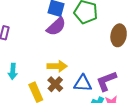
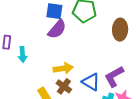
cyan arrow: (13, 71) -> (23, 55), moved
blue triangle: (83, 83) -> (91, 82), turned 36

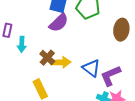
blue triangle: (91, 82) -> (91, 68), moved
brown cross: (64, 86) -> (47, 58), moved

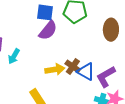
cyan arrow: (22, 44) -> (14, 56), turned 35
brown cross: (47, 58) -> (73, 66), moved

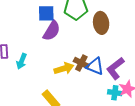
brown ellipse: (111, 30) -> (101, 23), moved

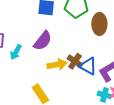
purple semicircle: (52, 31) -> (43, 41), moved

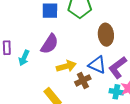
brown ellipse: (99, 24) -> (106, 35), moved
brown cross: (75, 61) -> (83, 80), moved, turned 35

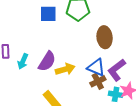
purple semicircle: (50, 44) -> (47, 61), moved
brown cross: (83, 80) -> (98, 81), moved

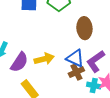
purple semicircle: (47, 61) -> (19, 62), moved

